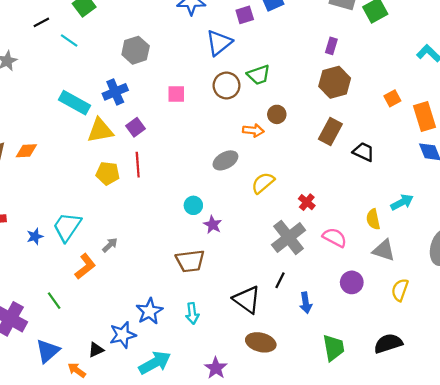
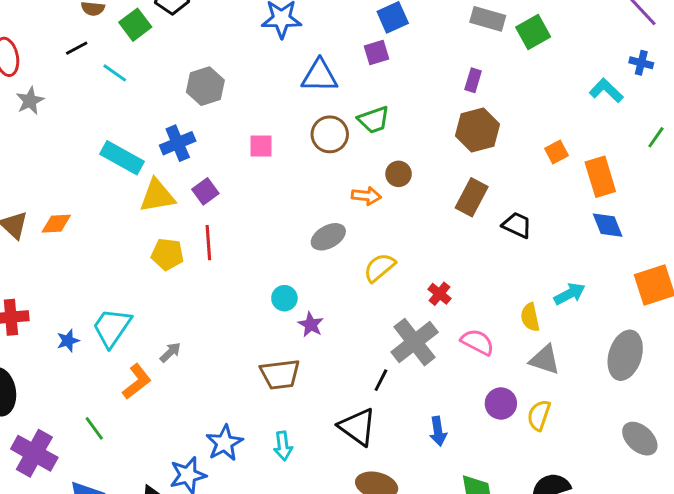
purple square: (245, 15) -> (377, 52), moved
blue triangle: (219, 43) -> (320, 76), turned 40
black line: (280, 280) -> (381, 380), moved
yellow semicircle: (400, 290) -> (539, 415), moved

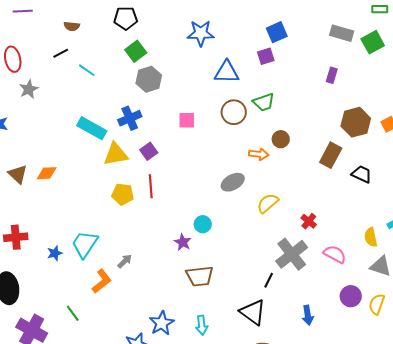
green square: (135, 25) -> (136, 51), moved
brown hexagon: (477, 130) -> (356, 122), moved
purple star: (311, 325) -> (183, 242), moved

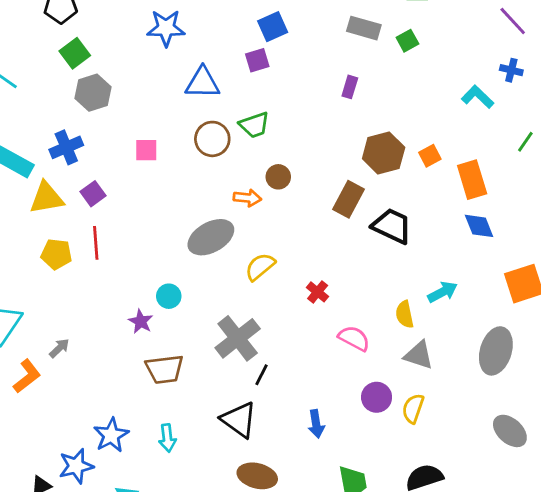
green square: (373, 42) -> (407, 41), size x0.7
black trapezoid: (362, 174) -> (392, 226), size x1.4
gray ellipse: (233, 182) -> (211, 237), size x1.4
gray cross: (292, 254) -> (238, 338), moved

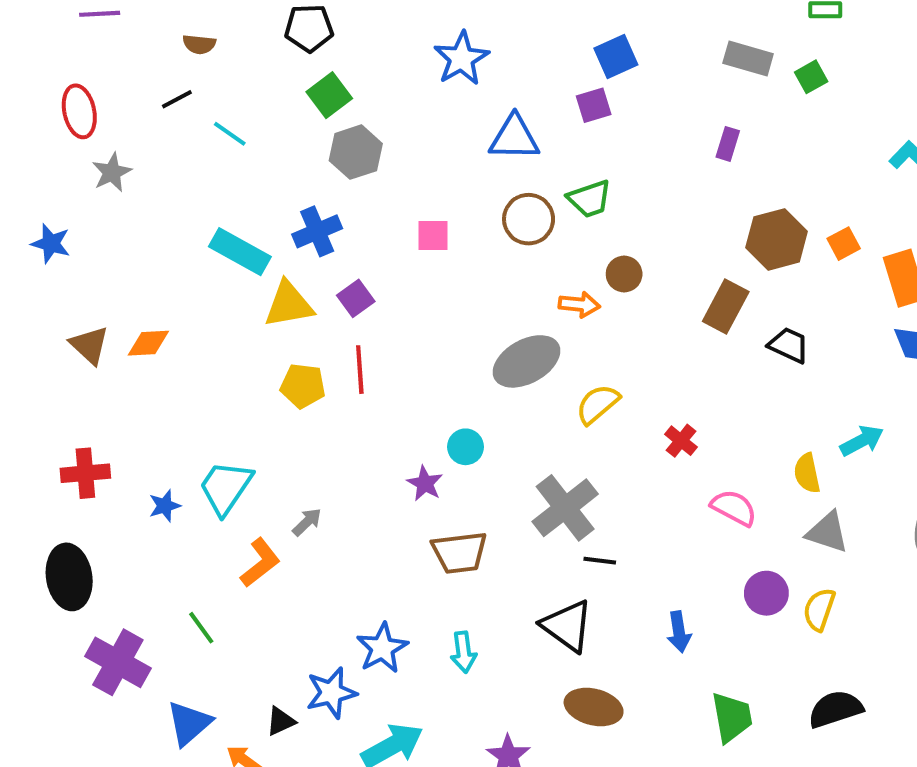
blue star: (166, 28) -> (461, 59), turned -30
black trapezoid: (392, 226) -> (789, 345), size x0.7
black line: (261, 375) -> (600, 561), turned 70

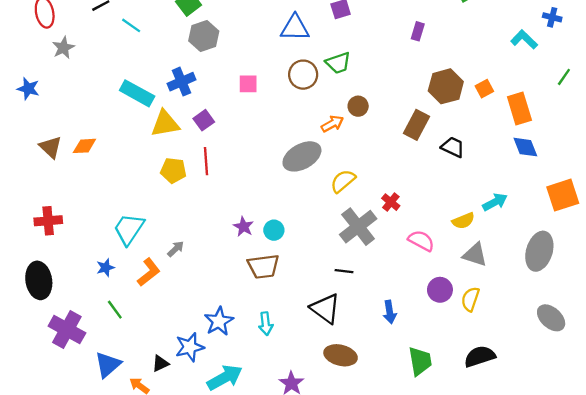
orange arrow: (579, 305) -> (332, 124), turned -35
cyan circle: (466, 447) -> (274, 230), moved
yellow semicircle: (807, 473) -> (463, 221), turned -100
blue star: (165, 506) -> (105, 268), moved
gray cross: (565, 508) -> (358, 227), moved

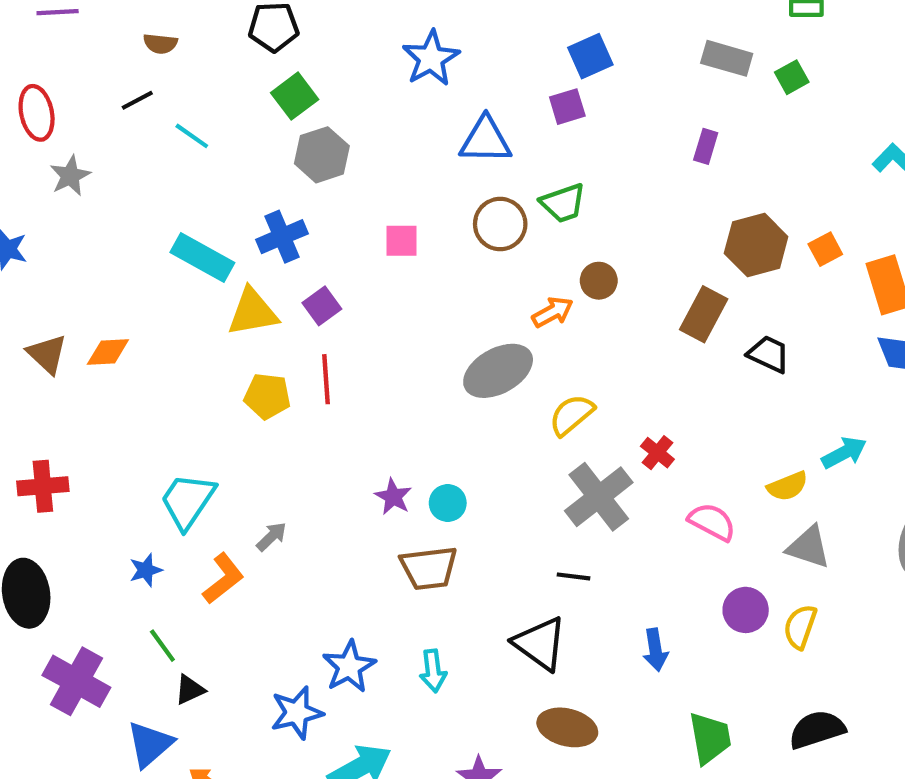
black triangle: (160, 363) -> (190, 690), moved

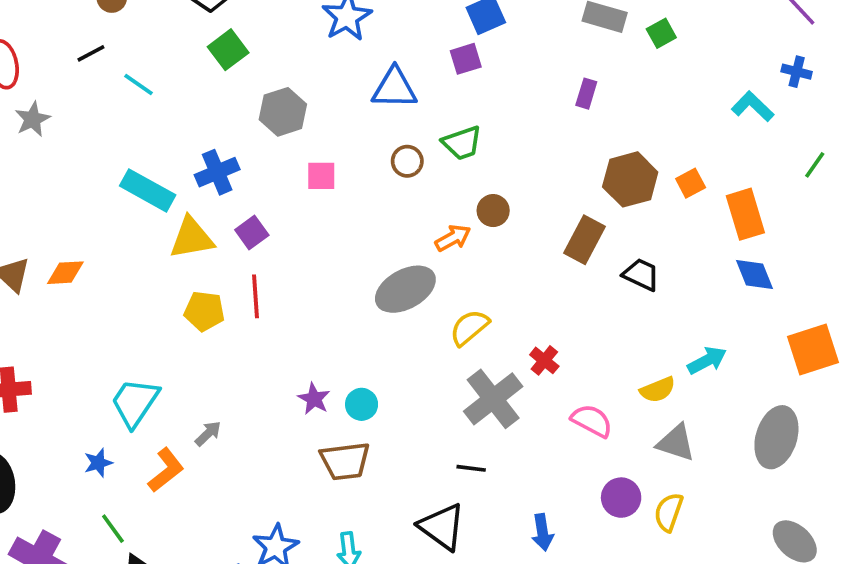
gray hexagon: (322, 155) -> (283, 112), moved
brown circle: (500, 224) -> (407, 161), size x0.7

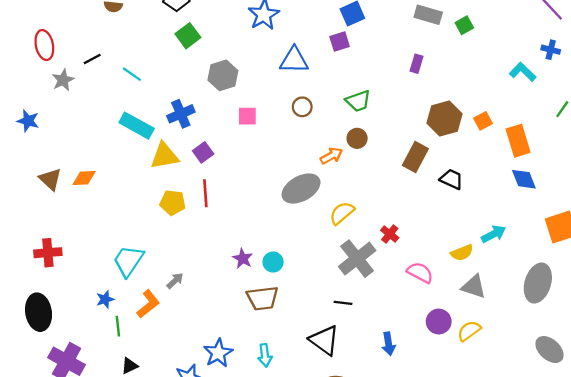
black line: (91, 53) -> (92, 59), moved
cyan line: (139, 84) -> (132, 74), moved
green trapezoid: (462, 143) -> (358, 101), moved
yellow semicircle: (669, 512) -> (469, 331), turned 35
green line: (113, 529) -> (118, 326), moved, turned 30

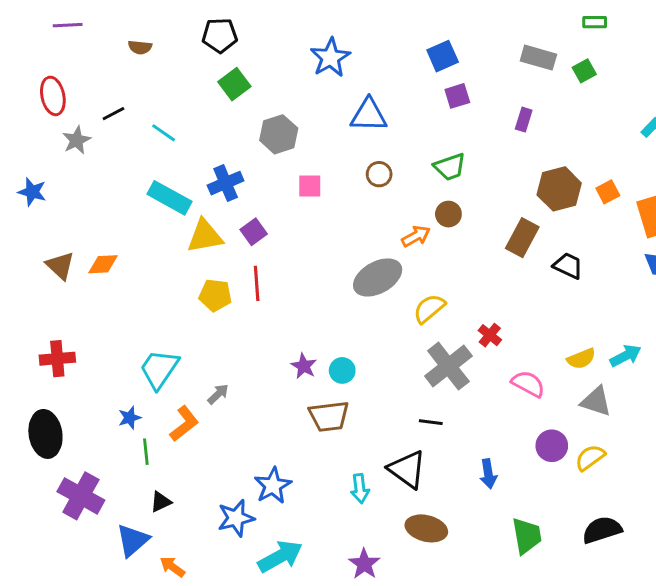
purple square: (340, 42) -> (457, 96), moved
cyan arrow: (494, 234) -> (626, 356), moved
cyan arrow: (265, 355) -> (360, 489), moved

